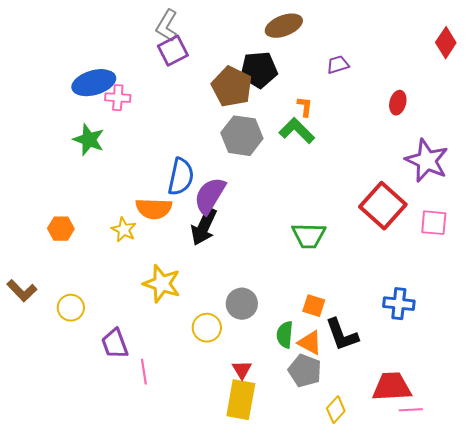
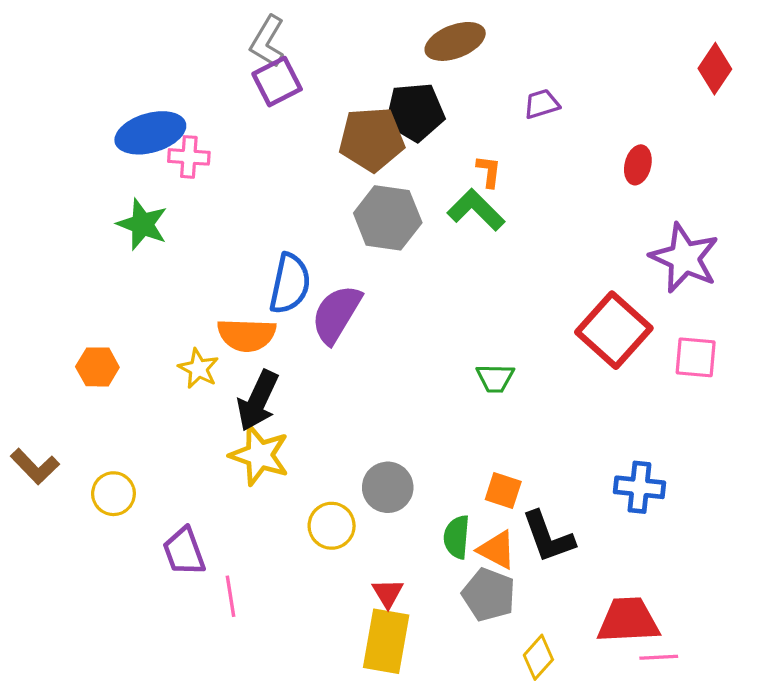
brown pentagon: (232, 87) -> (372, 139), turned -30
black arrow: (204, 227) -> (258, 401), moved
green trapezoid: (309, 236) -> (495, 378), size x0.7

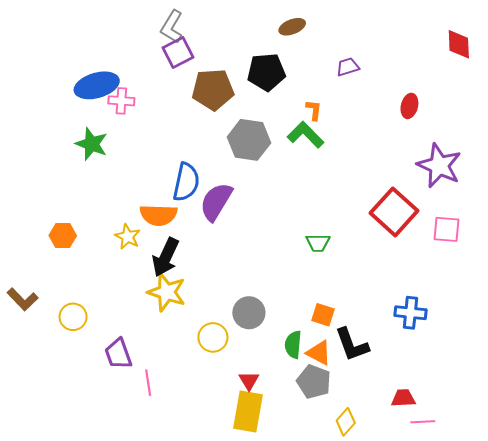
brown ellipse: (455, 41) -> (292, 27), size x0.7
red diamond: (715, 69) -> (459, 44), turned -36
brown pentagon: (372, 139) -> (213, 89), moved
red trapezoid: (628, 620) -> (403, 398), size x0.6

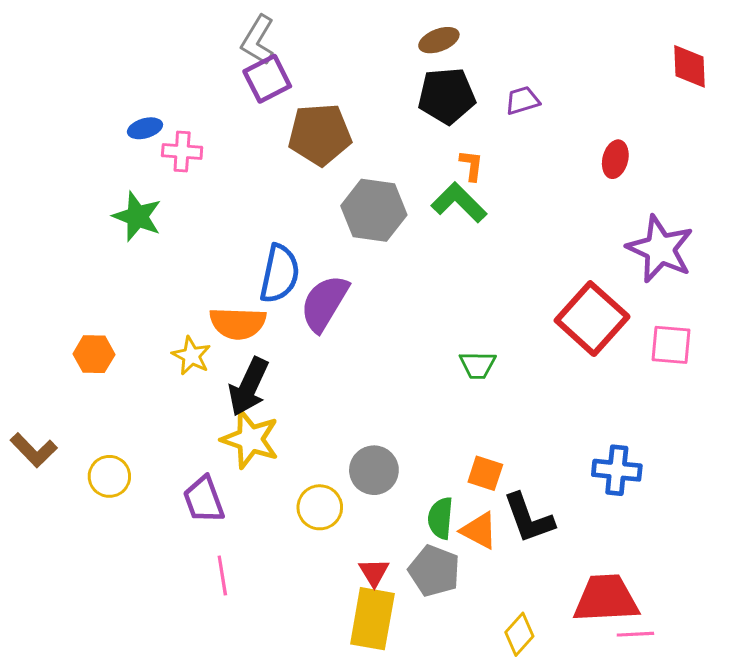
black pentagon: (266, 72) -> (447, 96), moved
blue ellipse: (97, 85) -> (145, 128), size x0.5
purple trapezoid: (118, 354) -> (204, 500), moved
gray pentagon: (314, 382) -> (434, 571), moved
red trapezoid: (403, 398) -> (606, 599), size x1.8

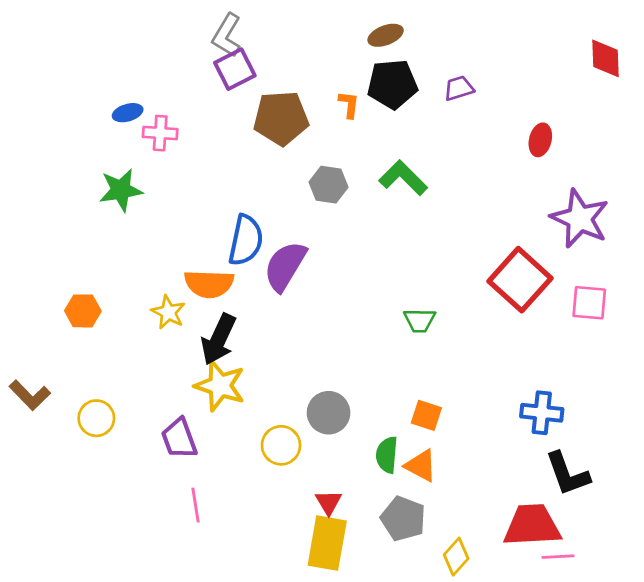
orange L-shape: (471, 165) -> (349, 105), moved
gray hexagon: (374, 210) -> (329, 185), size x0.7
green star: (137, 216) -> (121, 190), turned -30
black L-shape: (529, 518) -> (567, 474), moved
gray pentagon: (434, 571) -> (403, 519), moved

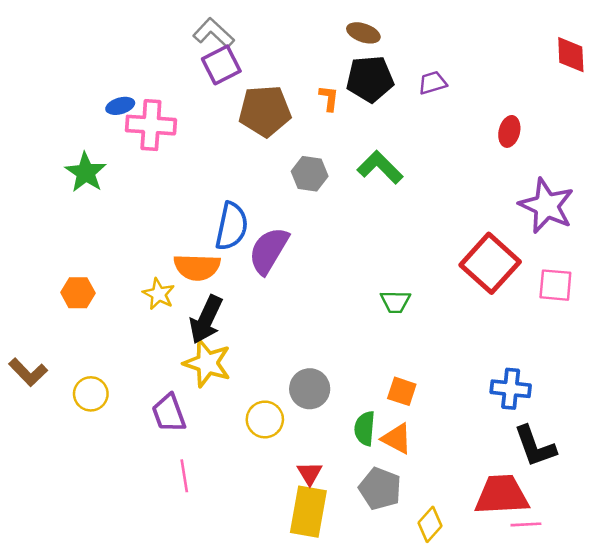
gray L-shape: (227, 35) -> (214, 33), turned 102
brown ellipse: (386, 35) -> (363, 33), turned 40
pink cross: (160, 133) -> (151, 125), size x1.5
green star: (121, 190) -> (86, 172), moved, turned -30

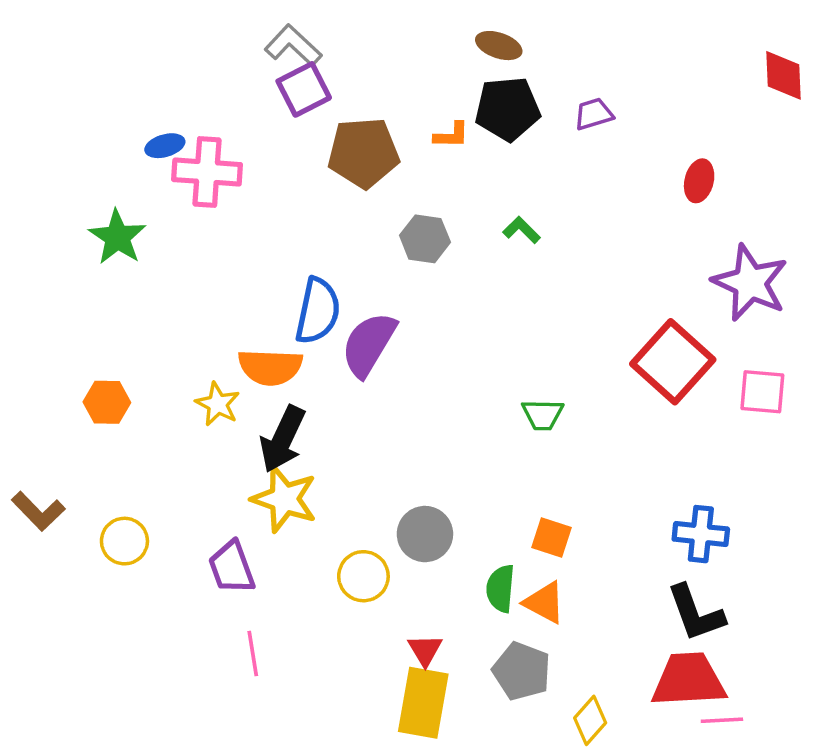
orange L-shape: (329, 98) -> (451, 135), turned 84
green L-shape: (380, 167) -> (522, 230), size x0.6
black L-shape: (535, 446) -> (696, 613), moved

